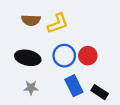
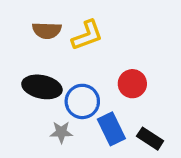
blue circle: (64, 56) -> (82, 101), moved
gray star: (31, 88) -> (61, 132), moved

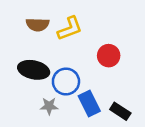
red circle: (132, 84) -> (109, 56), moved

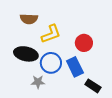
yellow L-shape: (70, 28) -> (51, 34), moved
blue rectangle: (89, 103) -> (75, 67), moved

